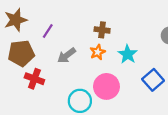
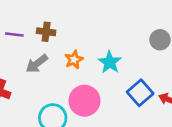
brown cross: (102, 30) -> (46, 32), moved
purple line: (48, 31) -> (14, 34), turned 64

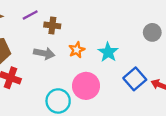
purple line: (14, 34) -> (30, 15), moved, turned -35
gray arrow: (37, 64) -> (44, 53), turned -132

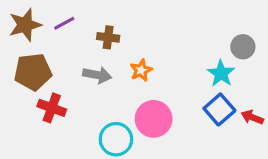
purple line: (30, 15) -> (64, 23), moved
cyan star: (108, 52) -> (221, 73), moved

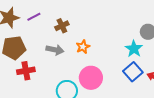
brown cross: (108, 37) -> (62, 26), turned -32
red cross: (52, 108) -> (26, 71), turned -30

